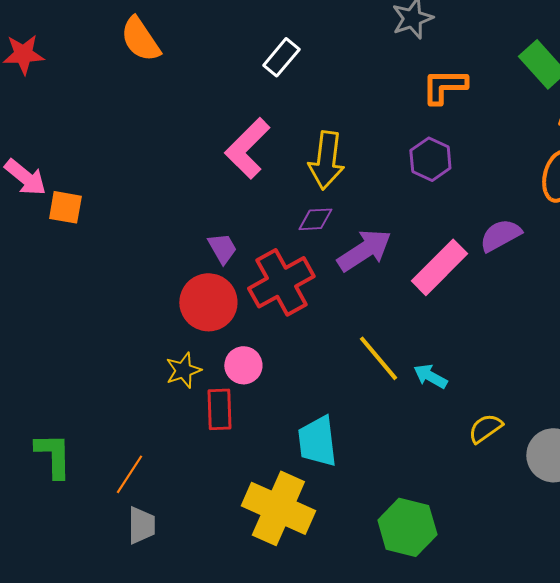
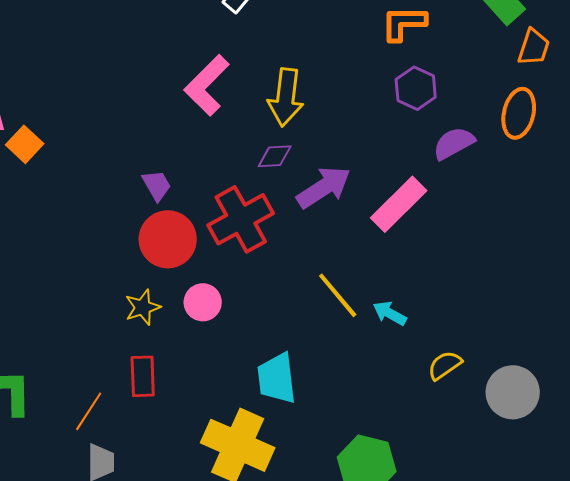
purple hexagon: (430, 159) -> (416, 88), moved
orange square: (65, 207) -> (25, 144), turned 33
purple semicircle: (500, 235) -> (454, 143), moved
purple trapezoid: (222, 248) -> (157, 185), moved
red rectangle: (219, 409) -> (143, 376), moved

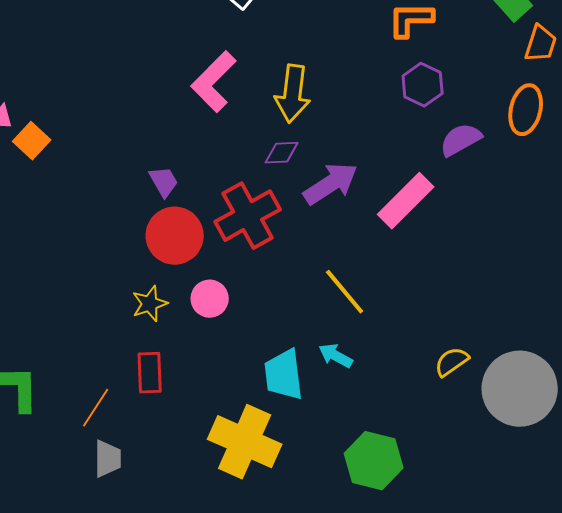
cyan arrow: (390, 313) -> (336, 356), moved
gray circle: (513, 392) -> (520, 389), size x1.4

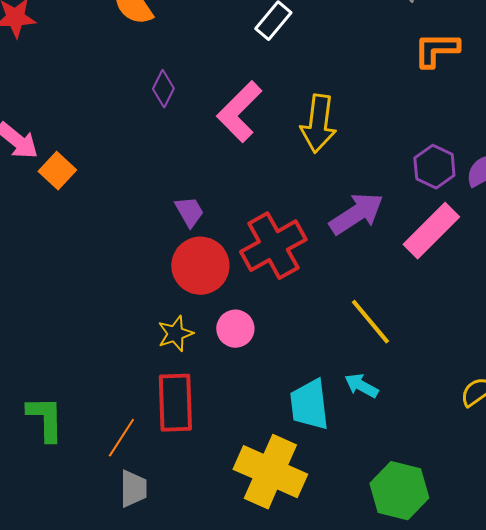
purple hexagon: (423, 85) -> (434, 167), moved
purple diamond: (282, 153) -> (163, 89), moved, turned -60
red rectangle: (150, 373) -> (175, 403), size x1.4

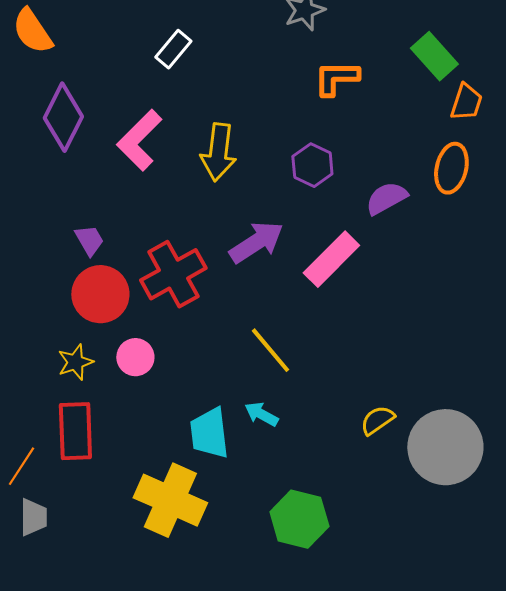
purple diamond: (163, 89) -> (63, 117), size x1.8
purple hexagon: (434, 167) -> (312, 165), moved

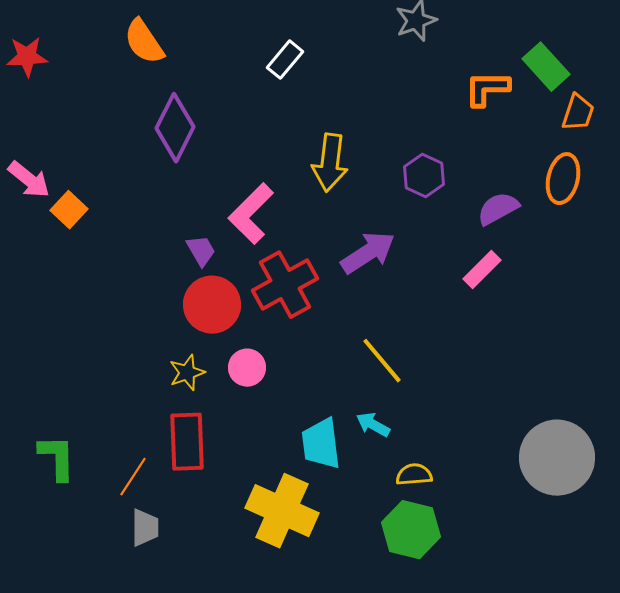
orange L-shape: (336, 78) -> (487, 89), moved
pink L-shape: (139, 140) -> (251, 214), moved
pink rectangle: (331, 259) -> (482, 270), moved, size x0.7
yellow semicircle: (377, 420) -> (414, 475), moved, turned 30

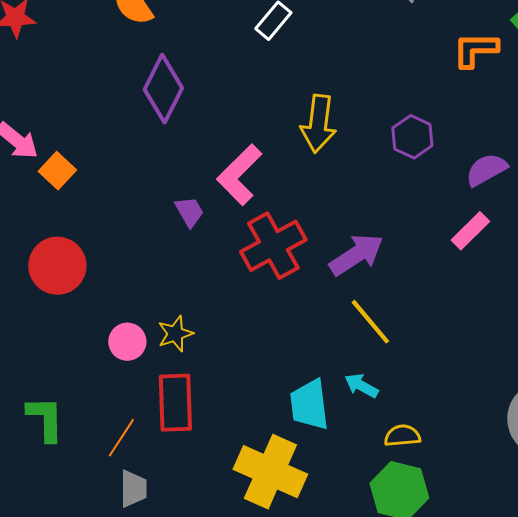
purple arrow: (368, 253) -> (356, 255), moved
red circle: (212, 305) -> (57, 266), moved
pink circle: (247, 368) -> (127, 342), moved

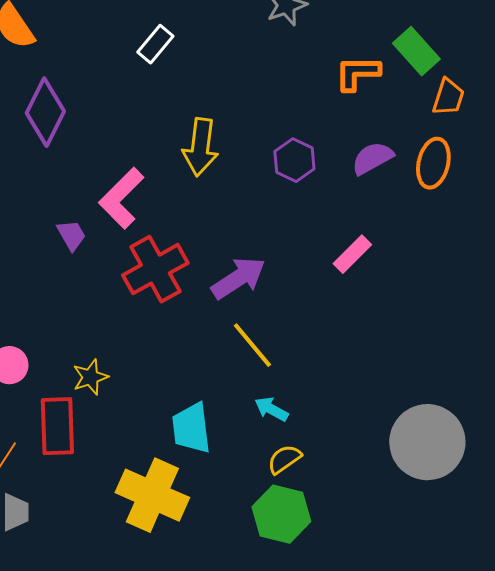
purple semicircle: (486, 170) -> (372, 158), moved
yellow star: (175, 334) -> (90, 377), moved
cyan arrow: (361, 386) -> (271, 409), moved
yellow semicircle: (402, 436) -> (284, 459), turned -30

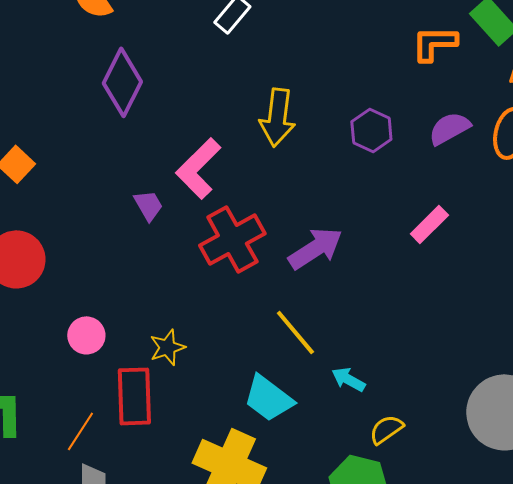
yellow line: (252, 345) -> (295, 332), moved
cyan trapezoid: (191, 428) -> (268, 398), turned -46
yellow semicircle: (284, 459) -> (386, 429), moved

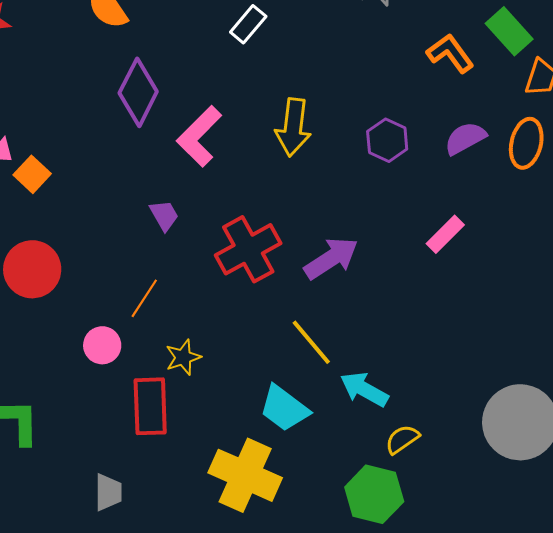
orange L-shape: (434, 43) -> (450, 53), turned 54
pink L-shape: (198, 168) -> (199, 136), moved
cyan arrow: (348, 379) -> (364, 389), size x1.4
orange line: (80, 431) -> (144, 298), moved

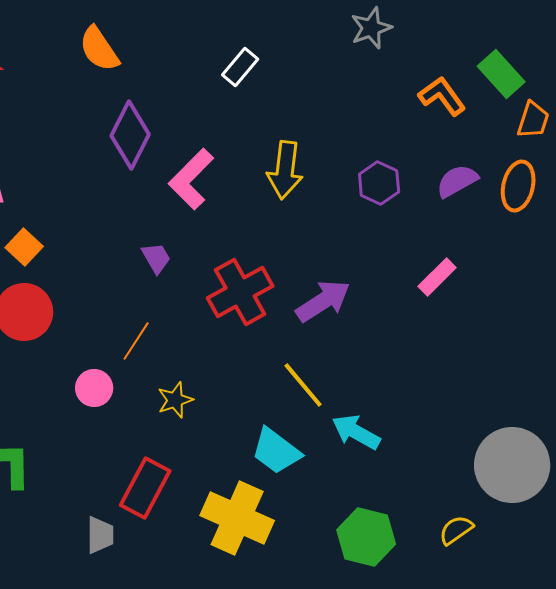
orange square: (32, 174) -> (24, 247), moved
red rectangle: (150, 406) -> (145, 488), moved, turned 30
yellow semicircle: (402, 439) -> (456, 530), moved

